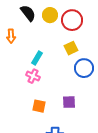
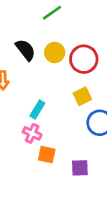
orange square: (39, 106) -> (47, 155), moved

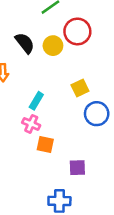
red circle: (84, 59) -> (77, 31), moved
purple square: (80, 168) -> (77, 168), moved

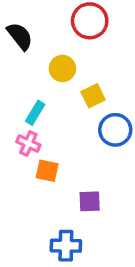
yellow circle: (53, 46) -> (62, 69), moved

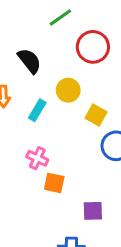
yellow square: (93, 96) -> (96, 115), turned -35
cyan rectangle: (35, 113) -> (37, 110), moved

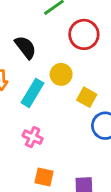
cyan rectangle: (37, 110) -> (33, 93), size x1.4
orange square: (54, 183) -> (44, 177), moved

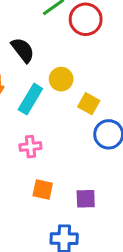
red circle: (84, 34) -> (86, 19), moved
pink cross: (33, 137) -> (30, 147), turned -30

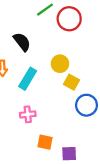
yellow circle: (61, 79) -> (60, 64), moved
orange square: (43, 190) -> (45, 142), moved

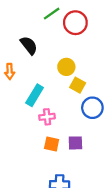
cyan rectangle: (28, 79) -> (35, 95), moved
pink cross: (28, 114) -> (47, 117), moved
purple square: (69, 154) -> (75, 143), moved

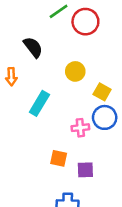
yellow square: (78, 85) -> (102, 92), moved
pink cross: (47, 117) -> (80, 128), moved
purple square: (75, 143) -> (85, 170), moved

